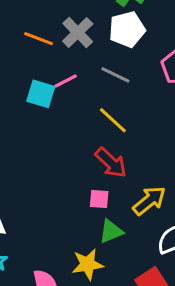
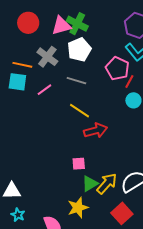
cyan square: (41, 94) -> (17, 82), moved
red arrow: (111, 163) -> (96, 131), moved, turned -50
yellow arrow: (149, 201) -> (107, 183), moved

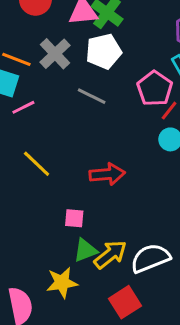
pink line: (44, 90) -> (23, 107), moved
yellow line: (80, 111) -> (37, 164), moved

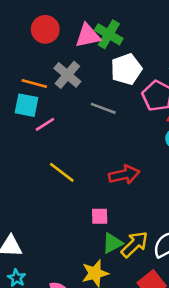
white pentagon: (104, 51) -> (126, 69), moved

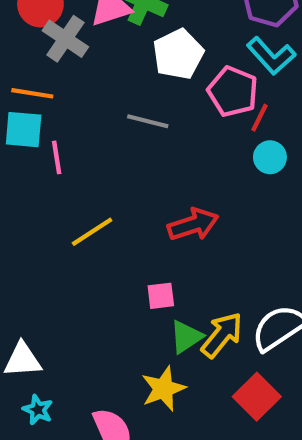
gray cross: (67, 75) -> (65, 39), moved
pink line: (45, 124) -> (57, 157), turned -60
yellow line: (62, 172) -> (92, 232), turned -64

